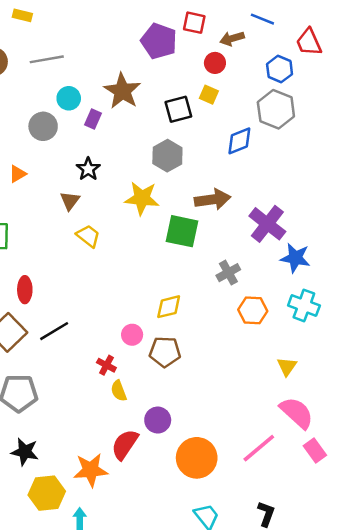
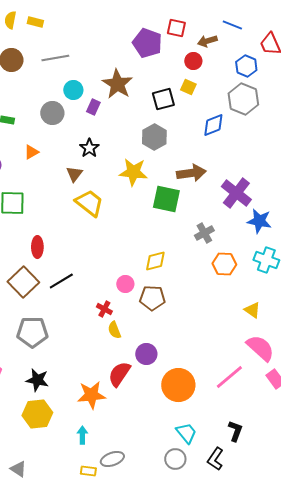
yellow trapezoid: (88, 236) -> (89, 203), size x1.4
yellow triangle: (287, 366) -> (252, 310), turned -30
yellow hexagon: (47, 493) -> (37, 414), moved

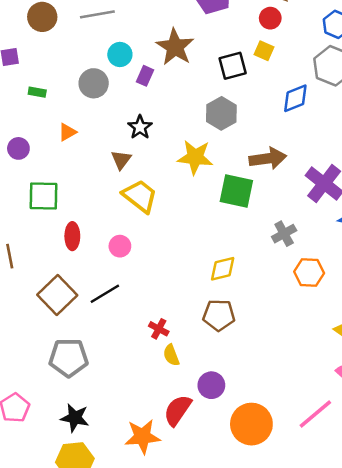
red ellipse: (37, 247) -> (72, 236), moved
pink circle: (125, 284) -> (120, 246), moved

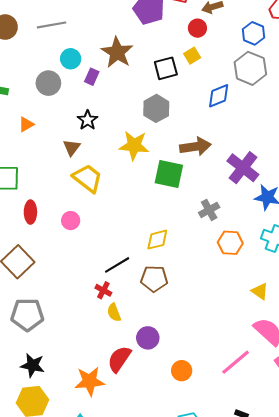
yellow square: (264, 51) -> (192, 56), turned 35
black line: (105, 294) -> (117, 265), moved
orange circle: (251, 424) -> (182, 371), size x0.6

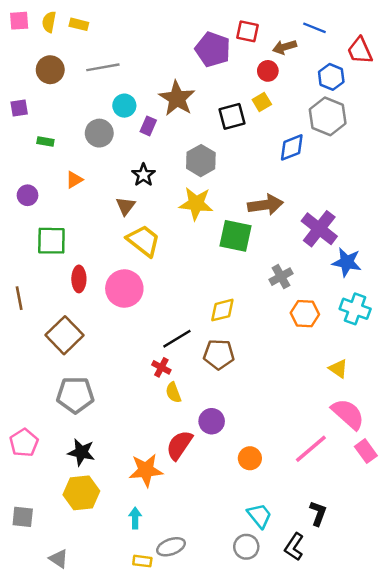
gray hexagon: (156, 108) -> (201, 161), moved
pink circle: (71, 221) -> (124, 289), size x1.8

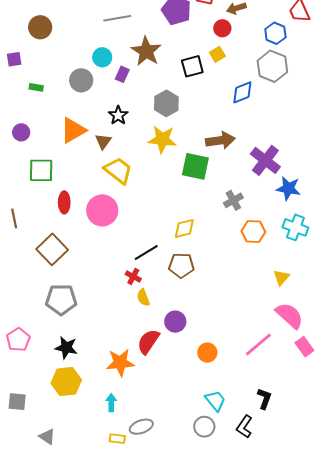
gray line: (103, 67) -> (117, 18), moved
orange triangle: (74, 180) -> (73, 130), moved, size x1.8
yellow triangle: (338, 369) -> (281, 278), turned 36

